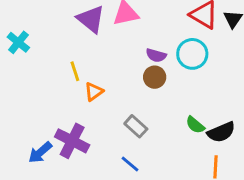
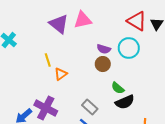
green semicircle: (195, 125) -> (118, 88), moved
gray rectangle: (136, 126) -> (90, 107), moved
black semicircle: (221, 132) -> (125, 102), moved

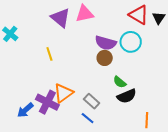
purple semicircle: (104, 49) -> (106, 43), size x1.5
orange triangle: (61, 74) -> (63, 93), moved, size x1.5

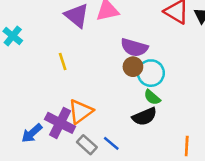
cyan circle: (131, 42) -> (151, 73), moved
black semicircle: (127, 96) -> (144, 117), moved
gray rectangle: (92, 101) -> (87, 145), moved

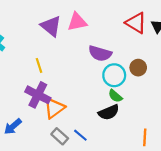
brown circle: (133, 67) -> (138, 68), moved
purple cross: (60, 123) -> (38, 95), moved

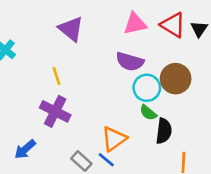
pink triangle: (77, 22) -> (135, 24), moved
brown circle: (138, 68) -> (176, 79), size x1.5
orange triangle: (54, 108) -> (114, 139), moved
black semicircle: (109, 112) -> (164, 131), moved, turned -60

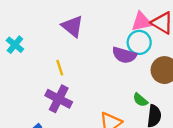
pink triangle: (135, 24) -> (141, 22), moved
cyan circle: (147, 88) -> (139, 42), moved

